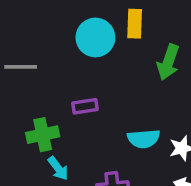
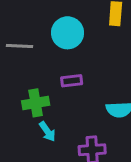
cyan circle: (95, 37) -> (68, 33), moved

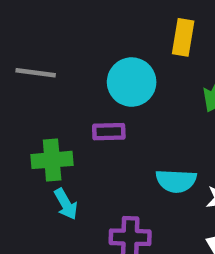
cyan circle: (68, 33) -> (132, 82), moved

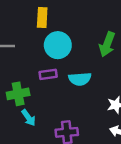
yellow rectangle: (183, 37) -> (42, 18), moved
cyan semicircle: (176, 181) -> (80, 79), moved

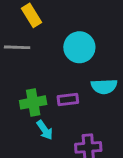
yellow rectangle: (42, 18) -> (31, 15), moved, turned -36
purple rectangle: (48, 74) -> (68, 100), moved

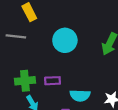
cyan semicircle: (104, 86) -> (80, 96), moved

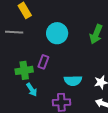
purple rectangle: (53, 81) -> (43, 62), moved, turned -64

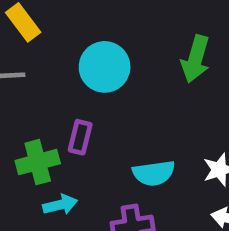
cyan arrow: (32, 90) -> (60, 205), turned -64

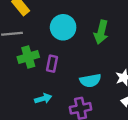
green arrow: (195, 59) -> (101, 32), moved
green cross: (38, 162) -> (28, 57), moved

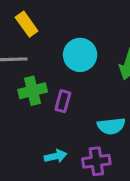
cyan arrow: (43, 99) -> (56, 156), moved

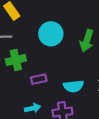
purple rectangle: (63, 101) -> (39, 79), moved, turned 63

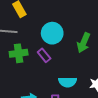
purple rectangle: (39, 79) -> (44, 55), moved, turned 56

